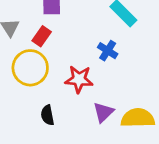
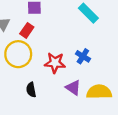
blue cross: (108, 51) -> (83, 56), moved
purple triangle: (103, 112) -> (73, 88), turned -42

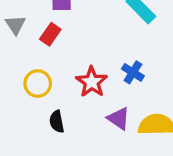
yellow circle: (18, 54) -> (38, 84), moved, size x0.7
red star: (55, 63) -> (92, 82), turned 30

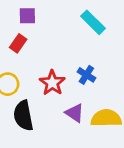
black semicircle: (57, 122) -> (23, 116), size x1.6

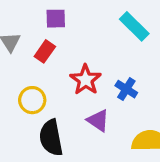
red star: (52, 83) -> (86, 80), moved
purple triangle: (75, 113) -> (98, 120), moved

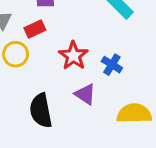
red rectangle: (45, 51) -> (35, 29), turned 30
yellow circle: (32, 100) -> (16, 54), moved

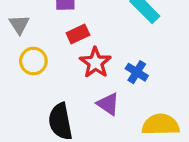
red rectangle: (35, 29) -> (78, 34), moved

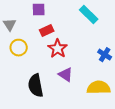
blue cross: (137, 72) -> (105, 55), moved

